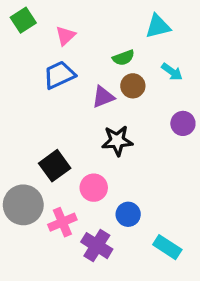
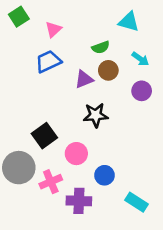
cyan triangle: (158, 26) -> (129, 22), turned 30
purple circle: (183, 123) -> (142, 91), moved
purple cross: (97, 246) -> (79, 201), turned -30

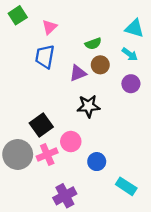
cyan triangle: (129, 22) -> (134, 28), moved
blue trapezoid: (48, 61) -> (45, 57), turned -55
pink cross: (51, 182) -> (47, 154), moved
purple cross: (79, 201) -> (65, 196), moved, turned -30

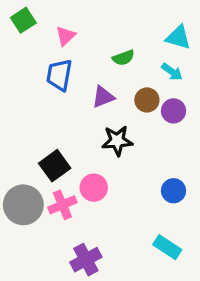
brown circle: (100, 65) -> (147, 100), moved
blue circle: (97, 162) -> (174, 191), moved

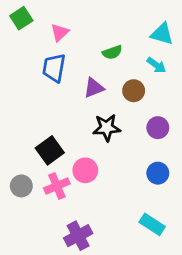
purple circle: (174, 111) -> (158, 128), moved
gray circle: (23, 205) -> (21, 186), size x0.6

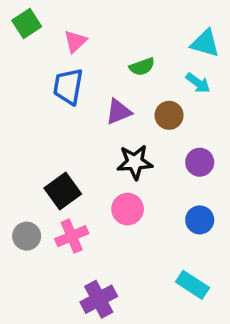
pink circle: (85, 170) -> (128, 209), moved

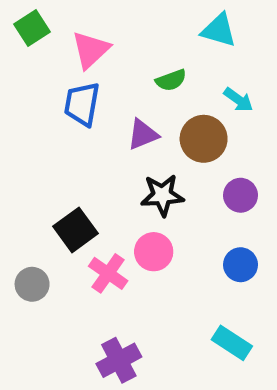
pink triangle: (75, 41) -> (91, 50), size x1.4
cyan triangle: (205, 43) -> (219, 30), moved
brown circle: (169, 115) -> (204, 139), size x1.4
pink cross: (72, 236) -> (108, 273), moved, turned -32

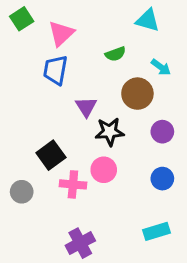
purple triangle: (143, 134) -> (86, 107), moved, turned -40
pink cross: (108, 273) -> (73, 184), turned -30
cyan rectangle: (232, 343) -> (156, 231), turned -50

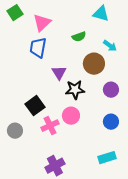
pink cross: (73, 184) -> (50, 126), turned -30

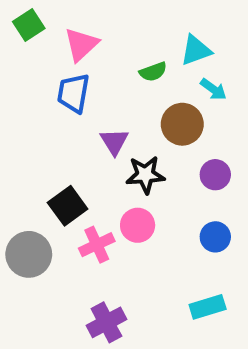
cyan triangle: (101, 14) -> (196, 50), moved, turned -36
gray circle: (15, 131) -> (29, 254), size x1.5

